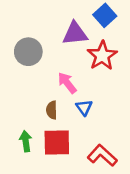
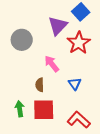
purple triangle: (75, 34) -> (58, 26), turned -40
blue triangle: (84, 107) -> (75, 84), moved

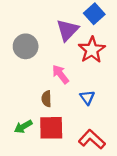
green arrow: (20, 109) -> (23, 127), turned -112

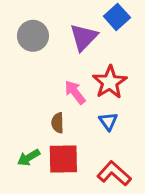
gray circle: (26, 46) -> (33, 36), moved
red star: (92, 50) -> (110, 82), moved

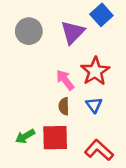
brown semicircle: (58, 123) -> (64, 106), moved

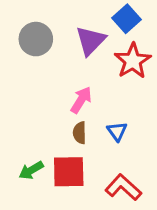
red star: (95, 71) -> (133, 61), moved
pink arrow: (65, 80) -> (81, 100), turned 70

